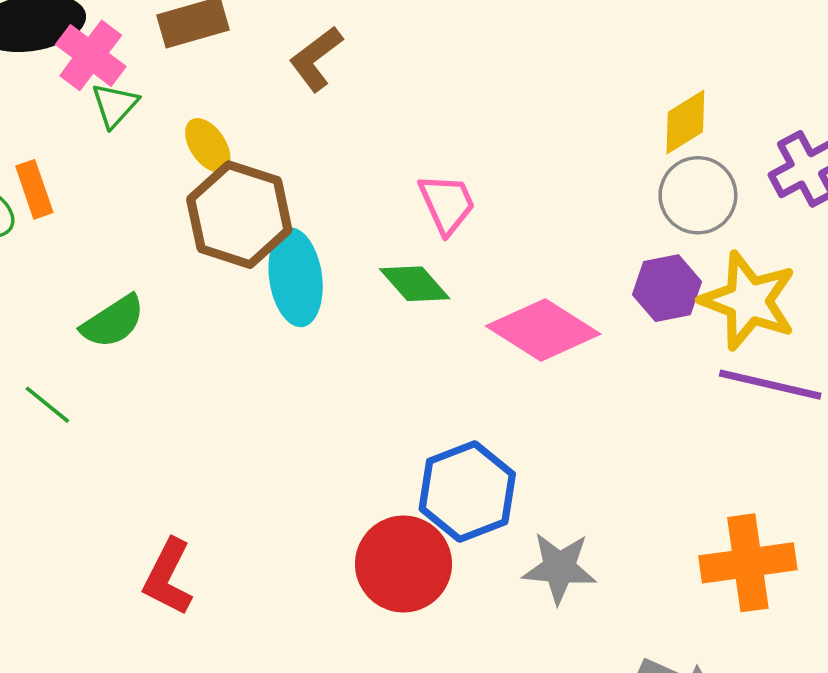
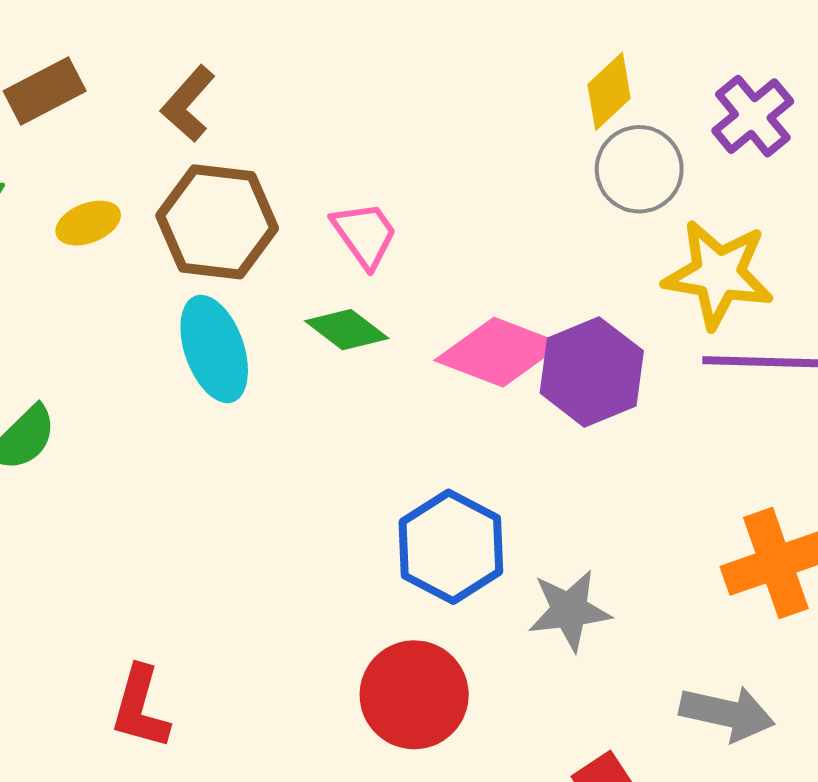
yellow ellipse: (208, 145) -> (88, 223), turned -66
brown hexagon: (239, 215) -> (217, 222), moved
purple hexagon: (667, 288) -> (592, 372), moved, size x1.4
red circle: (403, 564) -> (414, 695), moved

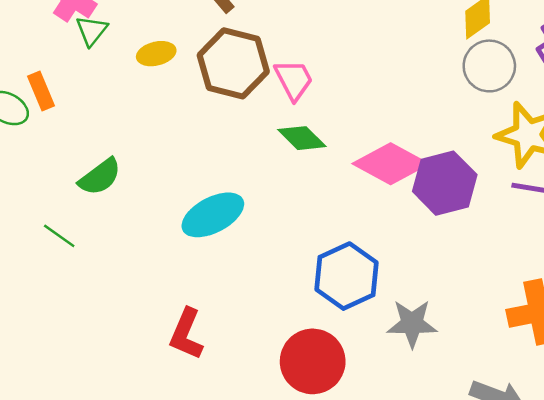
pink trapezoid: (365, 234) -> (294, 80), moved
cyan ellipse: (214, 349) -> (213, 215), moved, turned 74
red L-shape: (140, 708) -> (186, 334), moved

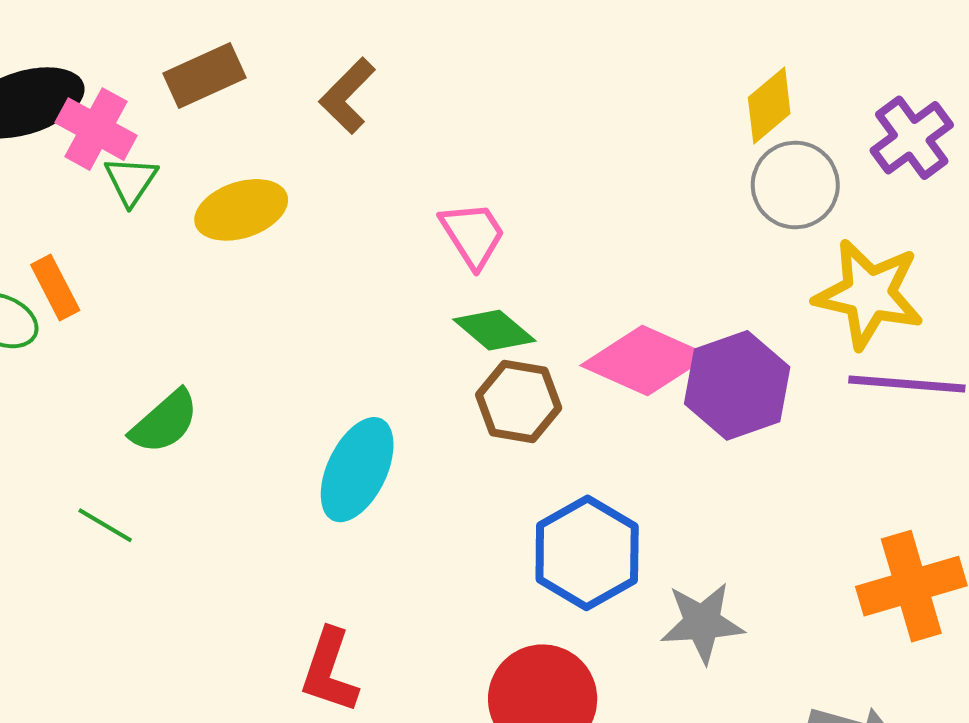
yellow ellipse: (156, 54) -> (241, 210), size x1.4
brown hexagon: (233, 63) -> (519, 401), moved, size x0.7
cyan ellipse: (213, 215) -> (357, 470), turned -32

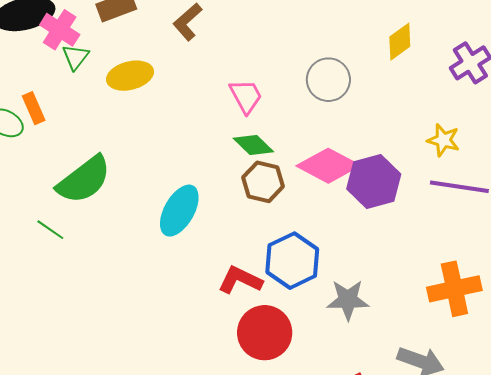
gray circle: (795, 185) -> (328, 80), moved
yellow star: (869, 294) -> (443, 140), size x0.6
green semicircle: (165, 422) -> (84, 180), size x1.5
red L-shape: (329, 671) -> (240, 280), moved, turned 93

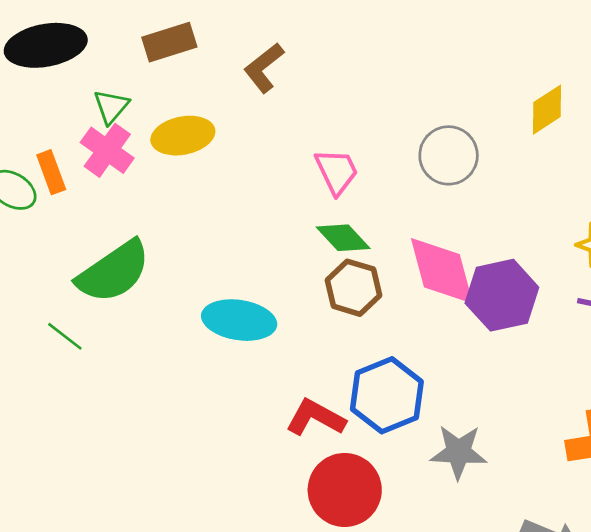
pink cross: (60, 30) -> (107, 150), moved
pink diamond: (328, 166) -> (442, 271), turned 44
cyan ellipse: (179, 211) -> (239, 320), turned 66

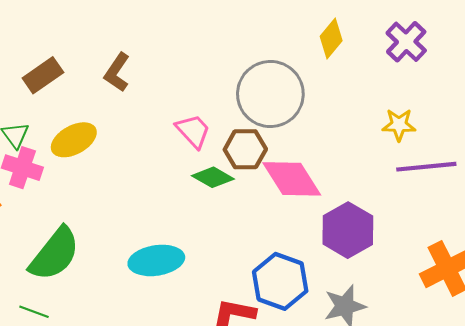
gray circle: (449, 155) -> (270, 94), size x1.5
brown hexagon: (353, 288) -> (245, 149), moved
purple hexagon: (502, 295) -> (348, 230), moved

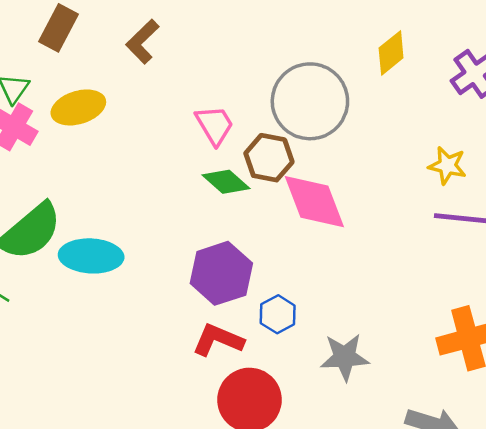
brown rectangle: (43, 75) -> (59, 28), turned -39
purple hexagon: (348, 230) -> (221, 273), moved
cyan ellipse: (156, 260) -> (91, 256), moved
blue hexagon: (280, 281) -> (278, 314), size x0.6

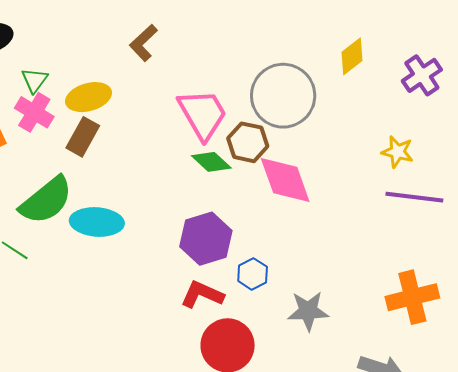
brown rectangle: (59, 28) -> (83, 137), moved
pink trapezoid: (215, 125) -> (203, 114), size x1.5

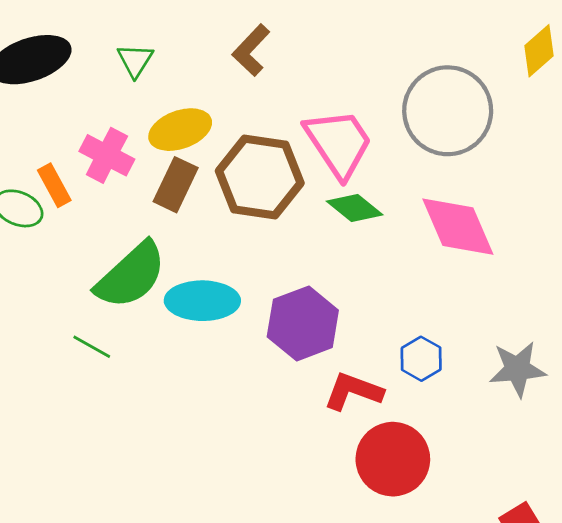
green triangle: (35, 80) -> (135, 60), moved
brown hexagon: (248, 142) -> (260, 177), moved, size x1.5
purple hexagon: (206, 239) -> (303, 323), moved
gray star: (308, 311) -> (518, 369), moved

